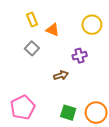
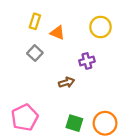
yellow rectangle: (32, 20) -> (35, 21), turned 40

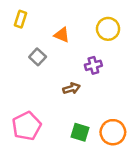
yellow rectangle: (35, 21) -> (21, 19), moved

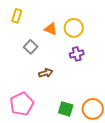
yellow circle: (108, 29) -> (74, 28), moved
brown arrow: (72, 88) -> (46, 73), moved

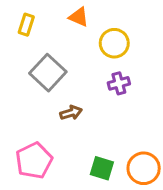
orange triangle: (51, 29) -> (79, 17), moved
gray square: (31, 47) -> (48, 73), size x1.6

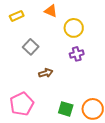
yellow rectangle: (26, 25) -> (17, 16), turned 48
gray square: (48, 73) -> (31, 47), size x0.7

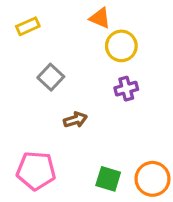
orange triangle: (51, 11) -> (100, 18), moved
pink pentagon: (22, 104) -> (36, 171), turned 30

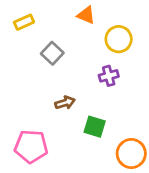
yellow circle: (121, 46) -> (119, 39), moved
gray square: (51, 77) -> (52, 53), moved
green square: (108, 179) -> (95, 127), moved

